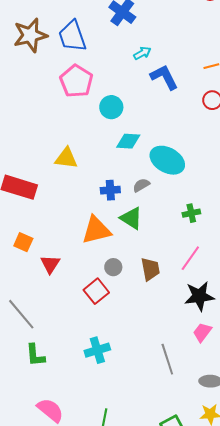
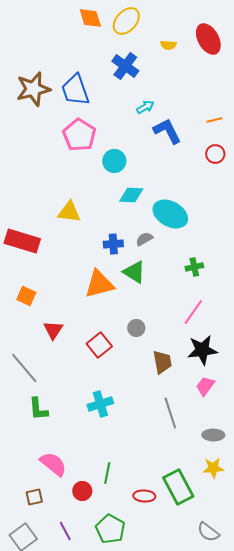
red triangle: (50, 264) -> (53, 330), moved
gray circle: (113, 267) -> (136, 328), moved
brown trapezoid: (150, 269) -> (162, 362), moved

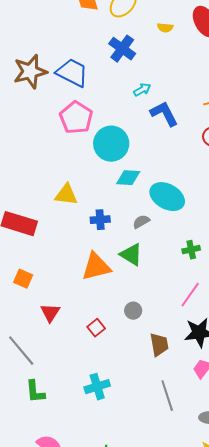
blue trapezoid: (75, 90) -> (72, 73), turned 136
cyan circle: (114, 161) -> (111, 144), size x1.5
blue cross: (113, 244) -> (100, 220), moved
red square: (99, 345) -> (96, 328), size x0.7

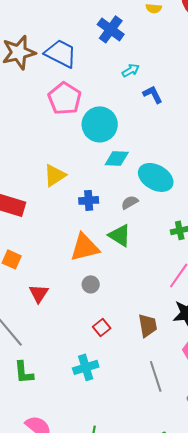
blue L-shape: (164, 114) -> (153, 94), size x0.7
yellow triangle: (66, 195) -> (55, 175), turned -40
gray circle: (133, 311) -> (91, 284), moved
red square: (96, 328) -> (102, 327), moved

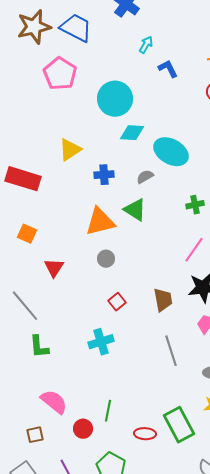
cyan arrow: (131, 70) -> (146, 45), turned -30
pink pentagon: (65, 98) -> (60, 74), moved

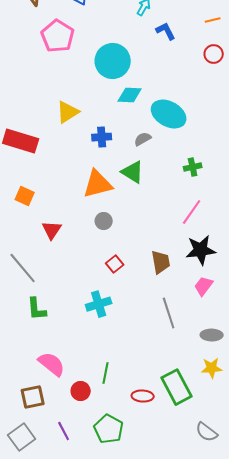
brown square: (35, 435) -> (33, 397), size x1.4

